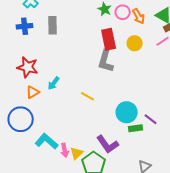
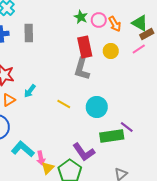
cyan circle: (127, 112) -> (97, 107), moved
green rectangle: (136, 128) -> (112, 136), size x1.6
yellow triangle: (77, 153) -> (48, 168), moved

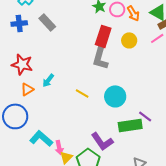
gray rectangle: (29, 33) -> (47, 22), turned -42
red rectangle: (85, 47) -> (103, 36), turned 30

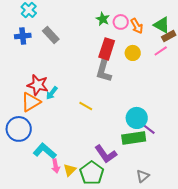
red star: (22, 64) -> (38, 85), moved
orange triangle: (27, 89) -> (31, 102), size x1.5
cyan circle: (115, 96) -> (137, 118), moved
pink arrow: (59, 147) -> (56, 166), moved

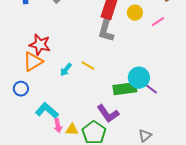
pink line: (161, 51) -> (158, 22), moved
cyan arrow: (52, 93) -> (66, 70), moved
blue circle: (19, 129) -> (21, 89), size x0.6
green rectangle: (134, 138) -> (125, 89), moved
yellow triangle: (70, 170) -> (72, 130), turned 48

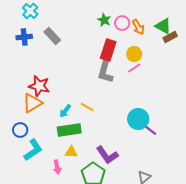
pink line: (158, 22) -> (134, 68), moved
green rectangle: (125, 89) -> (69, 130), moved
cyan L-shape: (47, 111) -> (33, 150), moved, turned 105
yellow triangle: (72, 130) -> (71, 152), moved

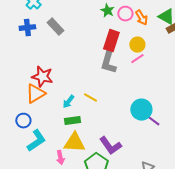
green rectangle: (69, 130) -> (72, 121), size x0.7
yellow triangle: (71, 152) -> (74, 143), size x1.6

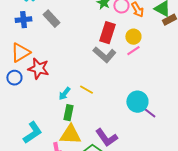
gray L-shape: (108, 63) -> (104, 55), turned -65
orange triangle: (35, 94) -> (20, 53), moved
blue circle: (23, 121) -> (14, 78), moved
green rectangle: (72, 121) -> (68, 113), turned -70

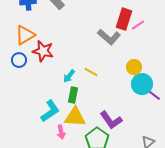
red rectangle: (107, 33) -> (124, 19), moved
yellow circle: (133, 37) -> (134, 67), moved
pink line: (133, 51) -> (138, 25), moved
cyan L-shape: (32, 133) -> (50, 111), moved

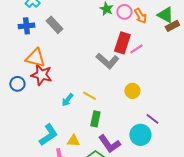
orange triangle: (25, 35) -> (35, 58), moved, turned 45
cyan circle: (142, 84) -> (140, 135), moved
green rectangle: (73, 95) -> (95, 119), moved
yellow triangle: (75, 117) -> (73, 141), size x0.6

